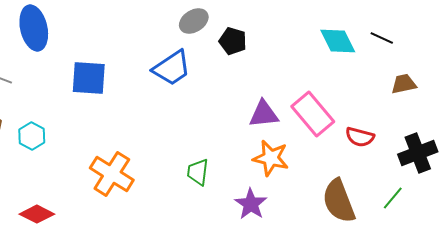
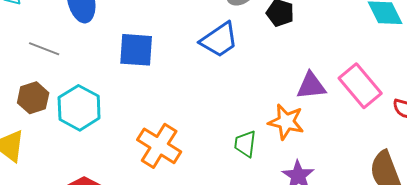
cyan hexagon: (32, 136) -> (79, 108), size x1.6
orange star: (271, 158) -> (286, 122), moved

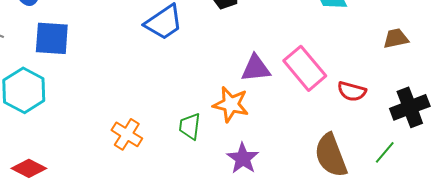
blue square: (136, 50) -> (52, 38), moved
orange cross: (159, 146) -> (127, 134), moved, size x0.7

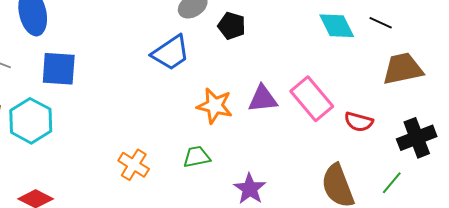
brown trapezoid: (396, 38) -> (403, 69), size x1.6
orange star: (231, 104) -> (215, 106), moved
green trapezoid: (190, 126) -> (197, 157), turned 72

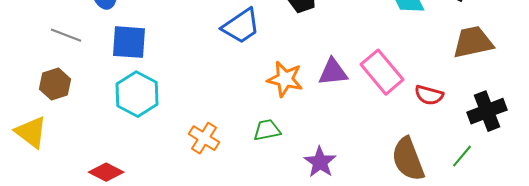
cyan hexagon: (31, 121) -> (137, 94), moved

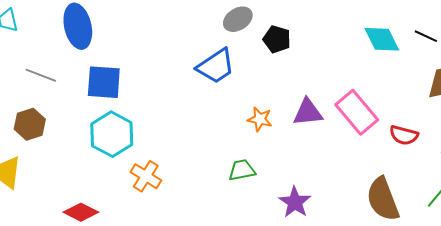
orange star: (285, 79) -> (260, 119), size x0.7
orange cross: (204, 138) -> (146, 176), moved

